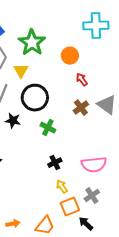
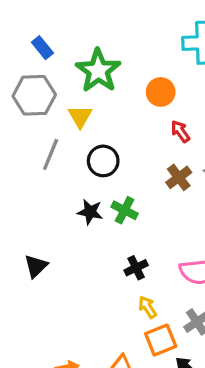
black circle: (35, 98) -> (103, 161), size x0.7
black star: (13, 121) -> (90, 212), moved

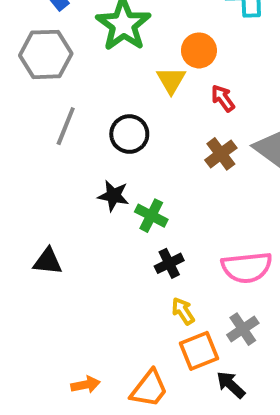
yellow triangle: (80, 117) -> (171, 80), moved
green cross: (125, 210) -> (151, 216), moved
black triangle: (36, 266) -> (48, 261), turned 50

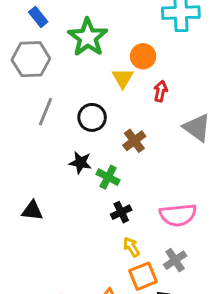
red arrow: (223, 98) -> (161, 91), turned 48
brown cross: (221, 154) -> (134, 141), moved

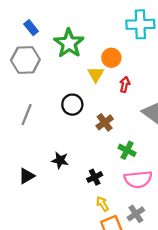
gray line: (45, 112) -> (27, 115), moved
black star: (80, 163) -> (60, 160), moved
green cross: (108, 177) -> (127, 150), moved
black triangle: (32, 211) -> (27, 176), turned -36

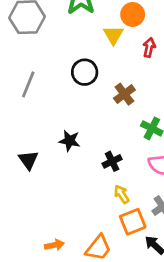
black triangle: (27, 176) -> (28, 160), turned -36

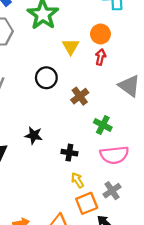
orange circle: (133, 14) -> (100, 34), moved
black cross: (112, 161) -> (69, 153), turned 35

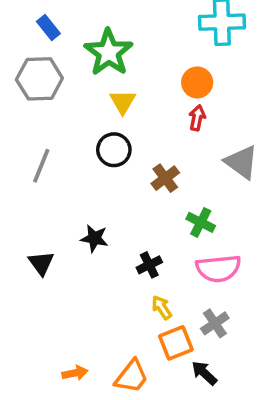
yellow triangle: (71, 47) -> (123, 102), moved
black cross: (69, 153) -> (149, 265), turned -35

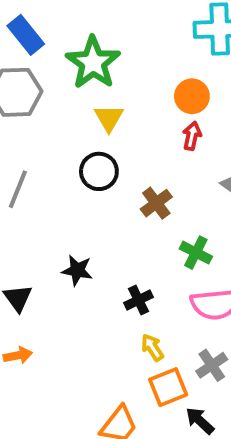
blue rectangle: (48, 28) -> (26, 35), size x1.4
orange arrow: (75, 373) -> (18, 355), moved

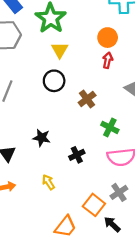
yellow arrow: (152, 347) -> (48, 182), moved
orange square: (168, 387) -> (94, 205), turned -30

